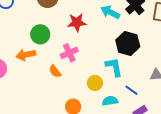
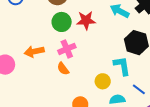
green circle: (40, 34) -> (62, 22), moved
pink cross: (69, 53) -> (67, 49), moved

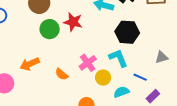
red star: (86, 20) -> (73, 22), turned 30
pink cross: (67, 49) -> (88, 63), moved

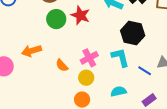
blue line: (140, 77) -> (145, 71), moved
yellow circle: (103, 78) -> (86, 78), moved

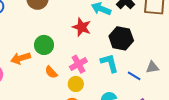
red star: (80, 15) -> (82, 27), moved
green circle: (56, 19) -> (44, 45), moved

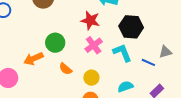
pink cross: (78, 64) -> (94, 45), moved

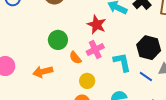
black hexagon: (131, 27) -> (149, 48), moved
orange arrow: (34, 59) -> (43, 72), moved
orange semicircle: (66, 69) -> (75, 58), moved

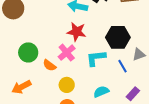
red star: (97, 25) -> (77, 32), moved
cyan L-shape: (122, 62) -> (96, 58), turned -70
blue line: (146, 77) -> (122, 66), turned 40

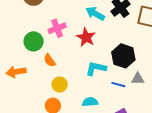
pink cross: (67, 53) -> (57, 28), moved
blue line: (122, 66) -> (118, 85), turned -64

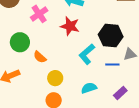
pink cross: (57, 28) -> (39, 14), moved
cyan L-shape: (96, 68) -> (87, 54), turned -40

